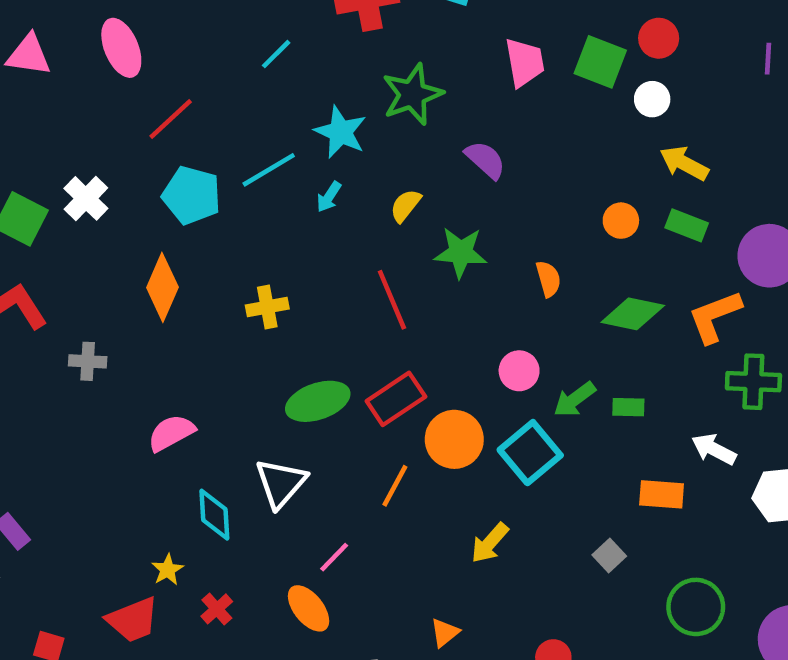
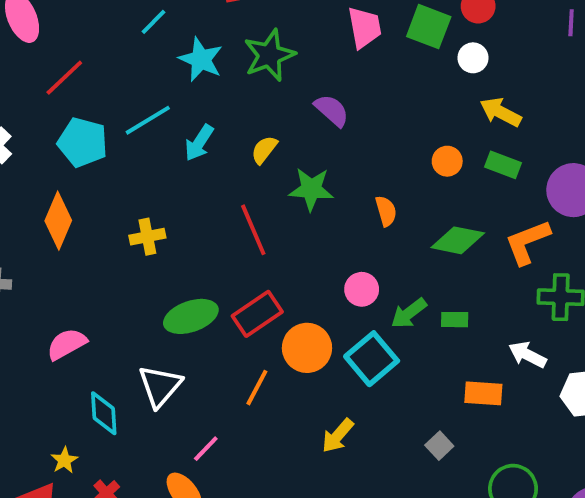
cyan star: (341, 132) -> (201, 59), moved
cyan arrow: (329, 197) -> (199, 143), size x1.4

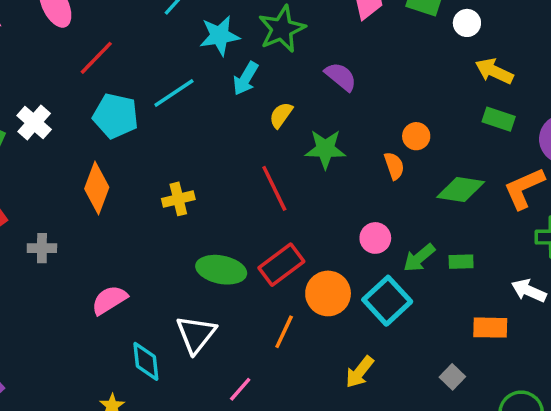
cyan star: (201, 59) -> (220, 36), turned -30
cyan arrow: (199, 143) -> (246, 78), moved
orange circle: (447, 161) -> (416, 136), moved
green ellipse: (191, 316) -> (221, 270), turned 33

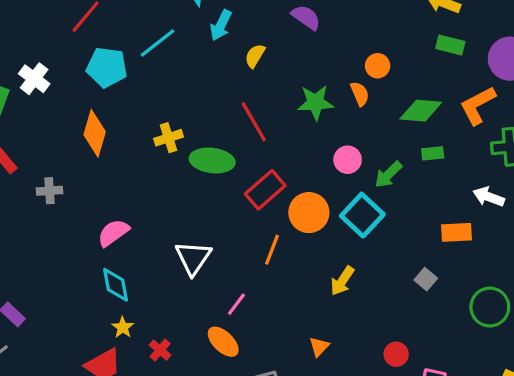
green star: (325, 149) -> (316, 102), moved
green rectangle: (461, 262) -> (433, 153), moved
green ellipse: (221, 270) -> (212, 160), moved
cyan diamond: (146, 361) -> (116, 285), moved

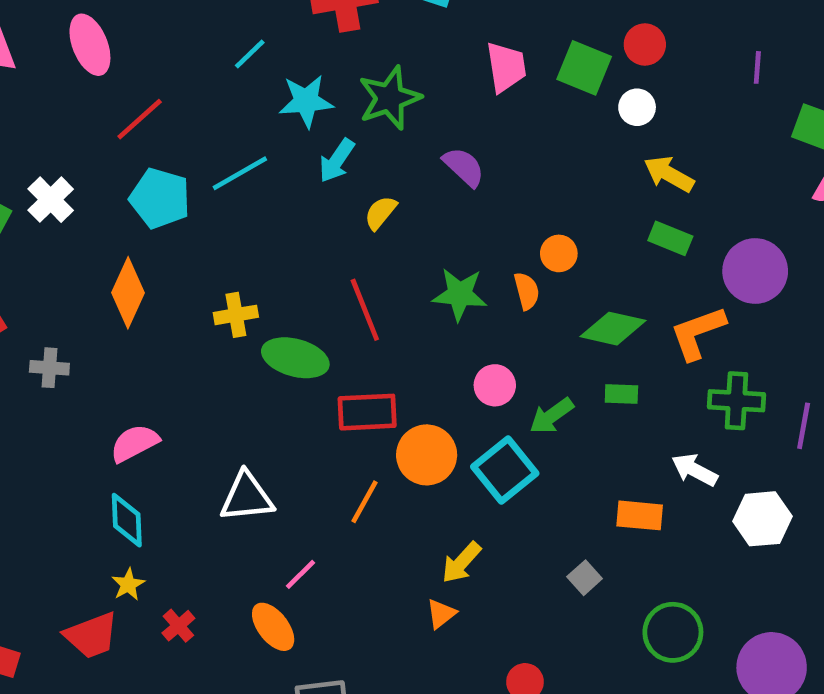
red rectangle: (265, 190) -> (367, 412), turned 30
white triangle: (193, 258) -> (247, 497), turned 42
orange triangle: (319, 347) -> (441, 614), moved

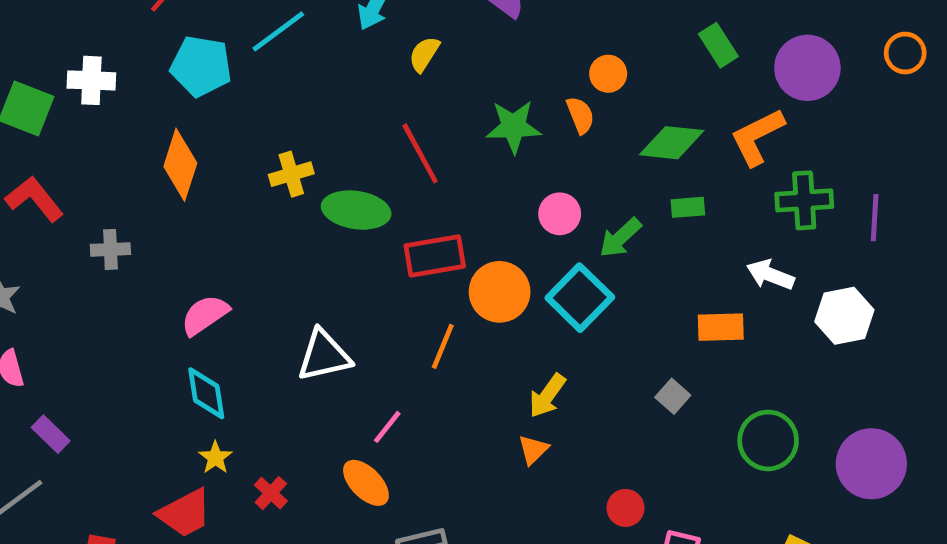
white cross: (51, 200) -> (91, 80), turned -36
green rectangle: (670, 238) -> (718, 45), turned 42

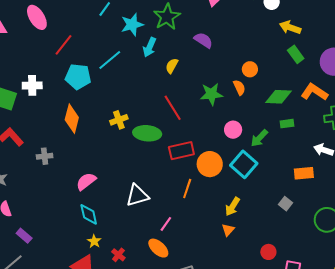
orange L-shape: (757, 137) -> (314, 92), turned 64

